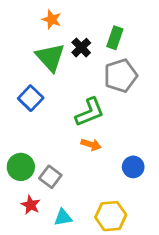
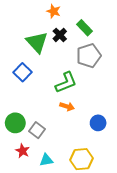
orange star: (52, 19) -> (54, 11), moved
green rectangle: (115, 38) -> (85, 28), turned -63

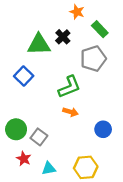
orange star: (54, 11) -> (77, 12), moved
green rectangle: (85, 28) -> (100, 29), moved
green triangle: (37, 42) -> (39, 44), turned -50

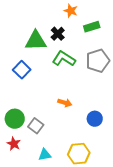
green rectangle: (100, 29) -> (92, 27), turned -63
gray pentagon: (93, 59) -> (98, 61), moved
green L-shape: (69, 87) -> (64, 59), moved, turned -125
red star: (24, 159) -> (14, 144), moved

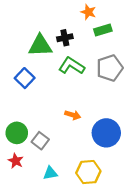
orange star: (71, 11) -> (88, 12), moved
black cross: (58, 34) -> (65, 38), turned 32
blue circle: (95, 119) -> (106, 133), size x1.6

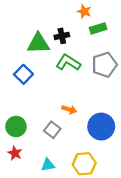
gray square: (40, 141) -> (52, 130), moved

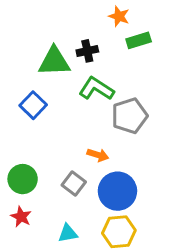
gray pentagon: (104, 65) -> (130, 116), moved
blue circle: (101, 127) -> (117, 191), moved

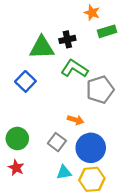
cyan triangle: (68, 233) -> (64, 172), moved

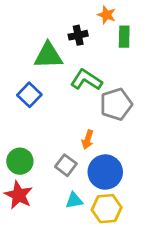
green rectangle: (107, 31) -> (124, 37), turned -72
black cross: (67, 39) -> (78, 35), moved
orange arrow: (76, 120) -> (88, 140), turned 91
red star: (16, 168) -> (19, 195), size x1.5

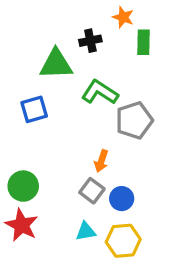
blue square: (29, 95) -> (34, 109), turned 30
gray square: (66, 165) -> (92, 191), moved
blue circle: (105, 172) -> (122, 199), size x0.6

